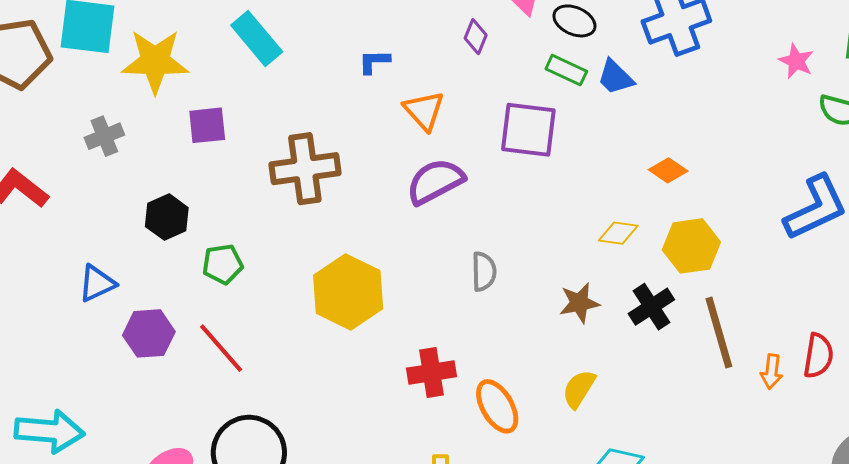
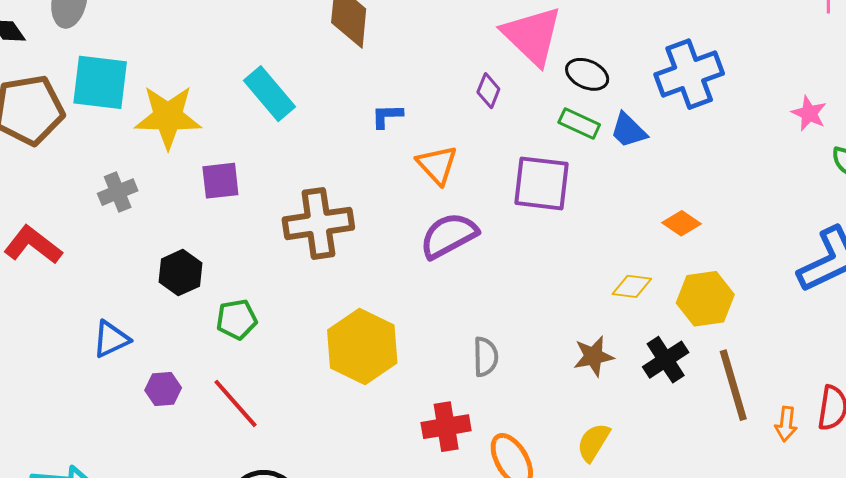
gray semicircle: (484, 272) -> (485, 357), moved
purple hexagon: (149, 333) -> (163, 389), size x0.7

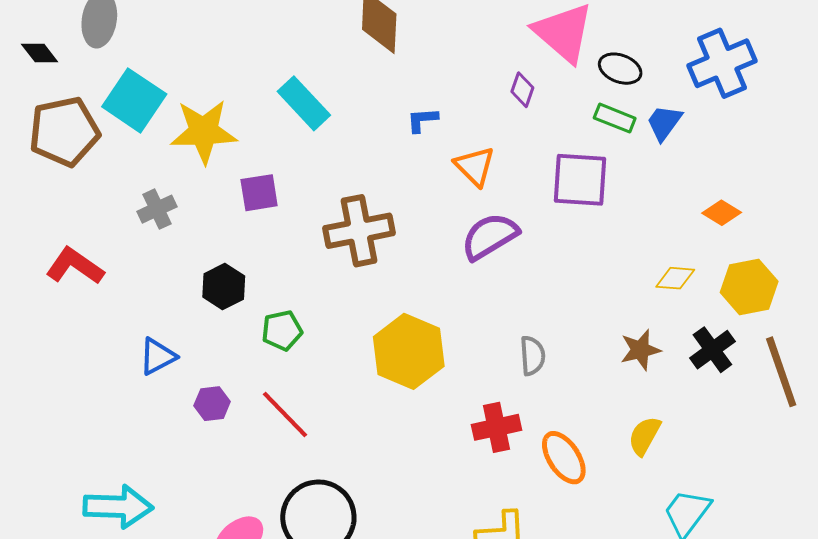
cyan square: (100, 82) -> (134, 100), turned 30
blue trapezoid: (628, 130) -> (664, 123), turned 84

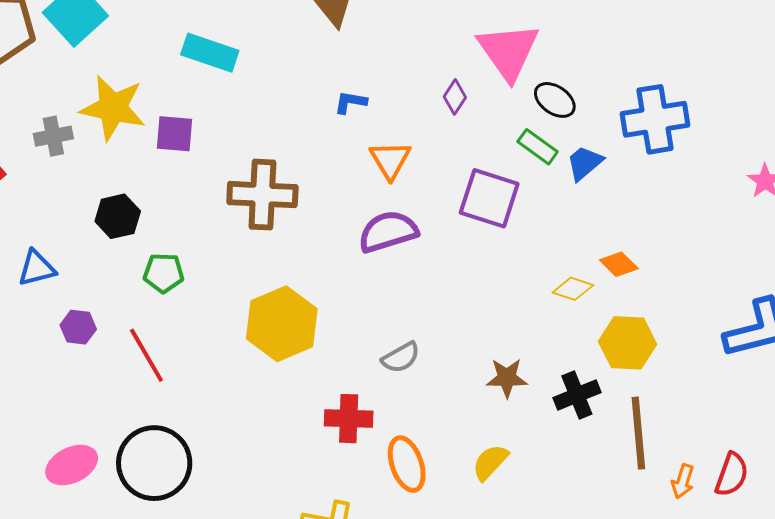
cyan rectangle: (304, 103) -> (210, 53), moved, turned -42
yellow star: (204, 132) -> (113, 108), moved
gray cross: (157, 209) -> (53, 136), moved
yellow diamond: (675, 278) -> (573, 289), moved
gray semicircle: (532, 356) -> (401, 358), turned 51

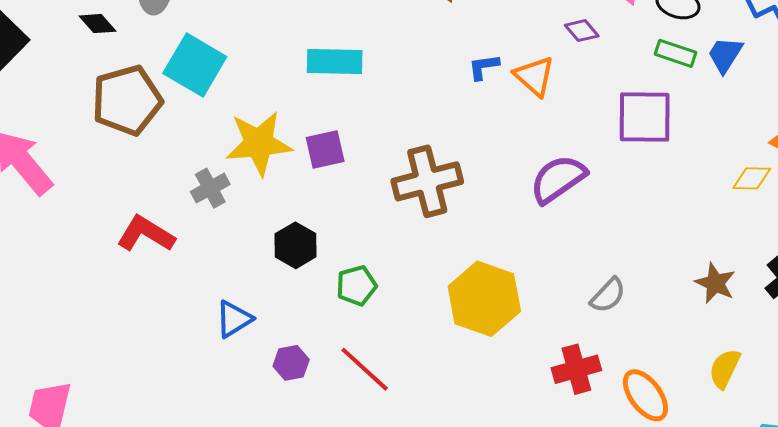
purple diamond: (455, 97) -> (582, 31), turned -56
orange triangle: (390, 160) -> (534, 76), moved
brown star: (507, 378) -> (715, 283), turned -30

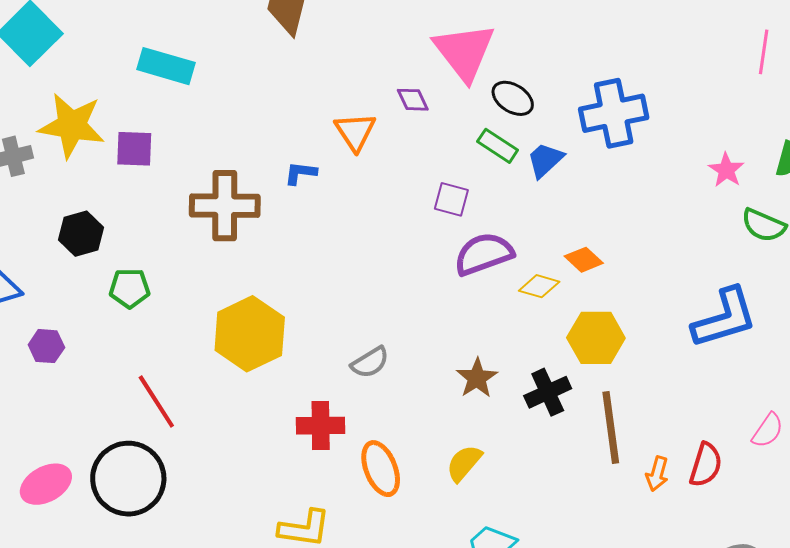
blue L-shape: (484, 67) -> (301, 173), moved
purple square: (645, 117) -> (451, 199), size x0.6
purple semicircle: (558, 179) -> (484, 254), moved
red line: (365, 369) -> (156, 402), moved

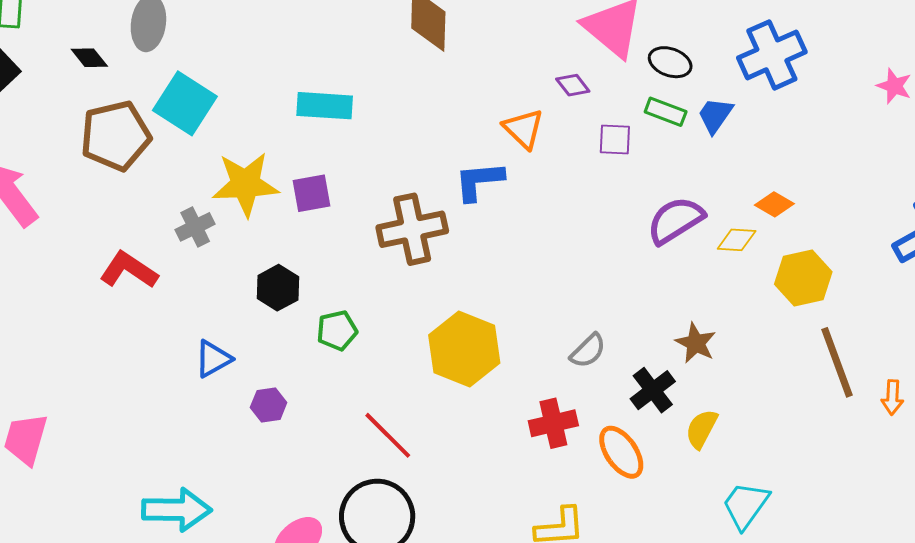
blue L-shape: (301, 173) -> (479, 181), size x1.6
purple square: (451, 199) -> (615, 140), moved
black cross: (548, 392) -> (653, 390), moved

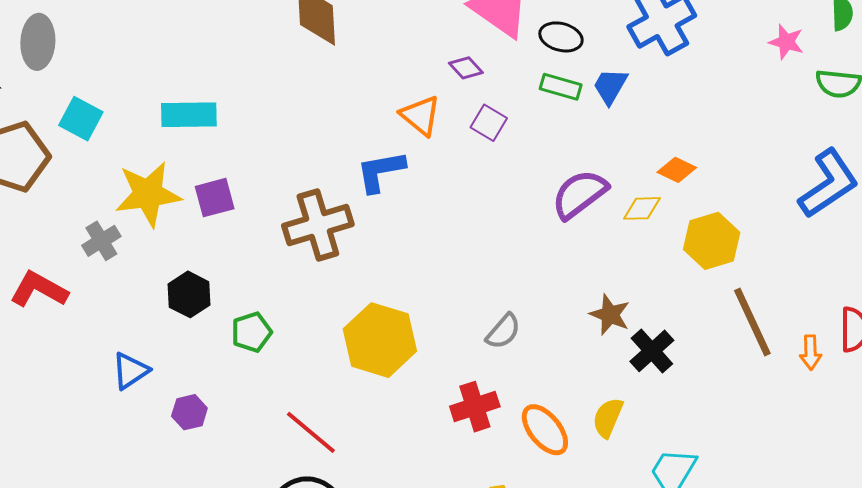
cyan square: (185, 103) -> (81, 119), size x0.7
cyan rectangle: (325, 106) -> (189, 115), moved
purple square: (615, 140) -> (489, 123), moved, turned 33
black cross: (653, 390) -> (652, 351), moved
yellow semicircle: (701, 429) -> (608, 418), moved

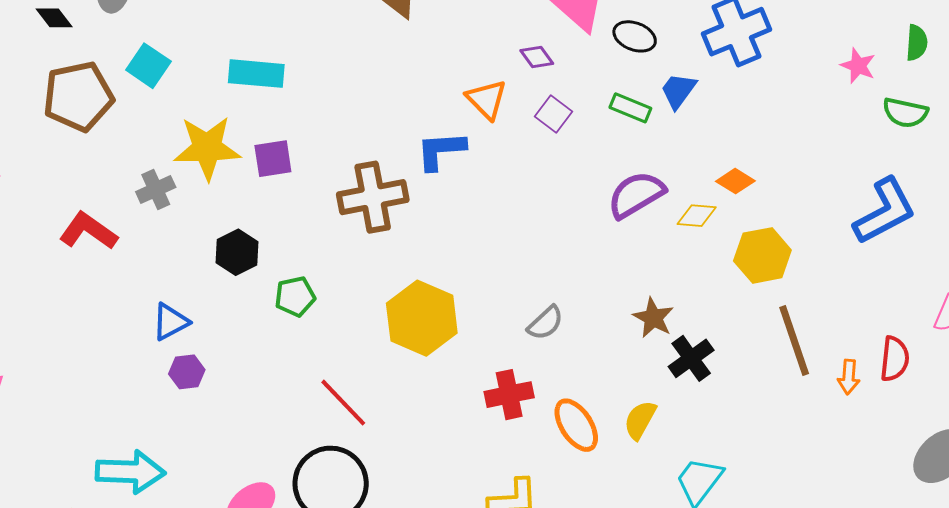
green rectangle: (561, 87) -> (630, 108), moved
purple hexagon: (189, 412) -> (187, 372), moved

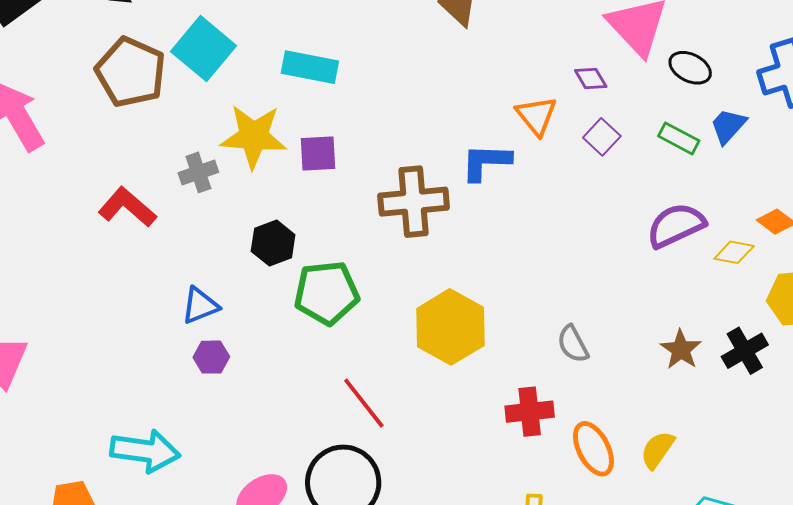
cyan square: (148, 66) -> (204, 49), size x1.4
brown pentagon: (78, 96) -> (131, 72), turned 30
green pentagon: (295, 296) -> (326, 293), size x1.6
gray semicircle: (545, 323) -> (573, 344), turned 99
black cross: (691, 358) -> (745, 351), moved

